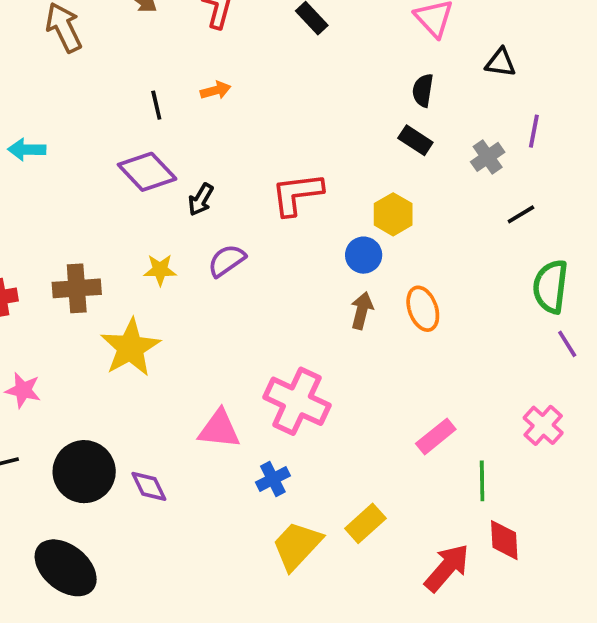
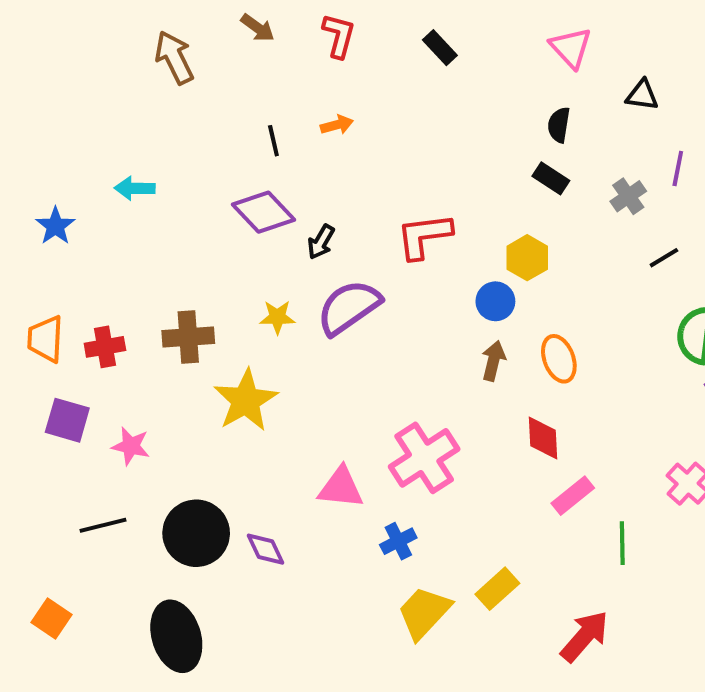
purple semicircle: (227, 261) -> (349, 307), size x1.6
pink cross: (297, 401) -> (424, 458), turned 32
red diamond: (504, 540) -> (543, 438), moved
black ellipse: (66, 568) -> (176, 636), turned 34

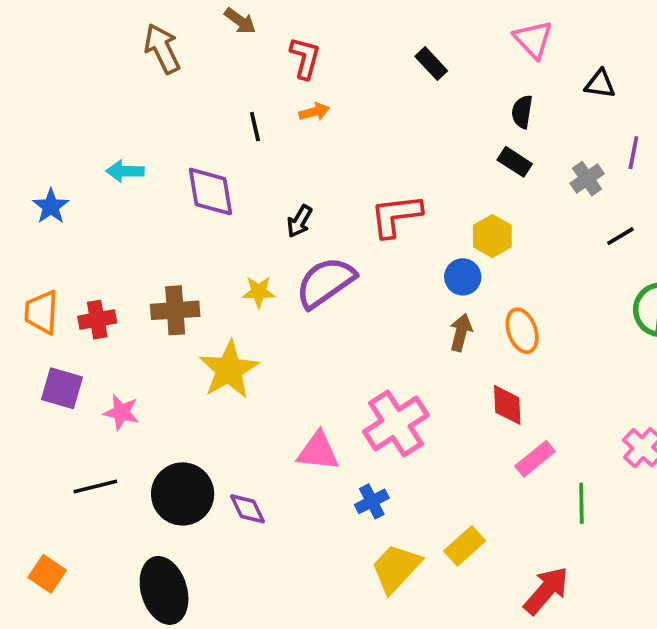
red L-shape: (339, 36) -> (305, 58), moved
black rectangle: (440, 48) -> (431, 64), moved
purple diamond: (264, 212) -> (210, 192), moved, turned 34

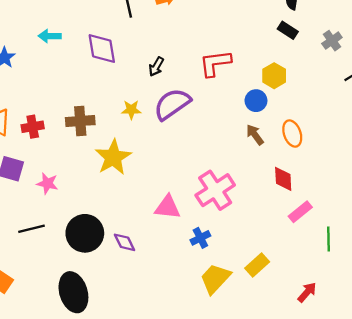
brown arrow: (461, 333) -> (255, 135), turned -50
red arrow: (546, 590) -> (307, 292), size x0.7

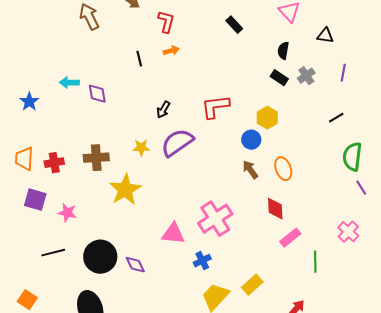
gray cross: (332, 41) -> (306, 76), moved
purple diamond: (102, 48) -> (97, 94), moved, size x0.7

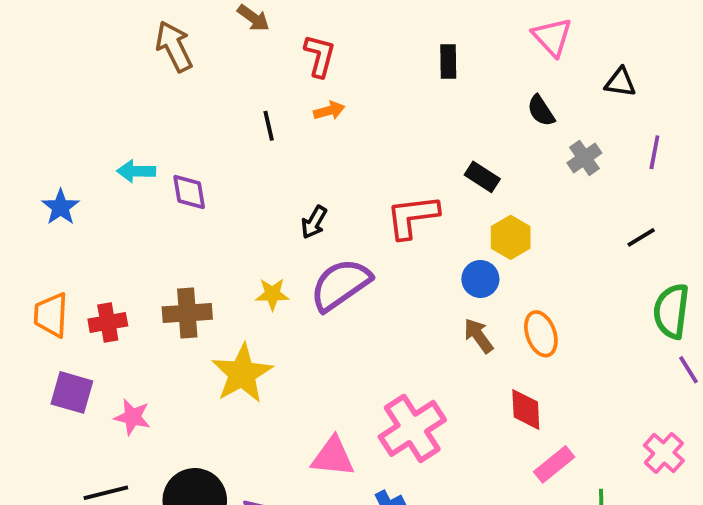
black rectangle: (234, 25) -> (448, 61), turned 42
black semicircle: (283, 51) -> (541, 111), turned -42
black rectangle: (279, 78) -> (482, 177), moved

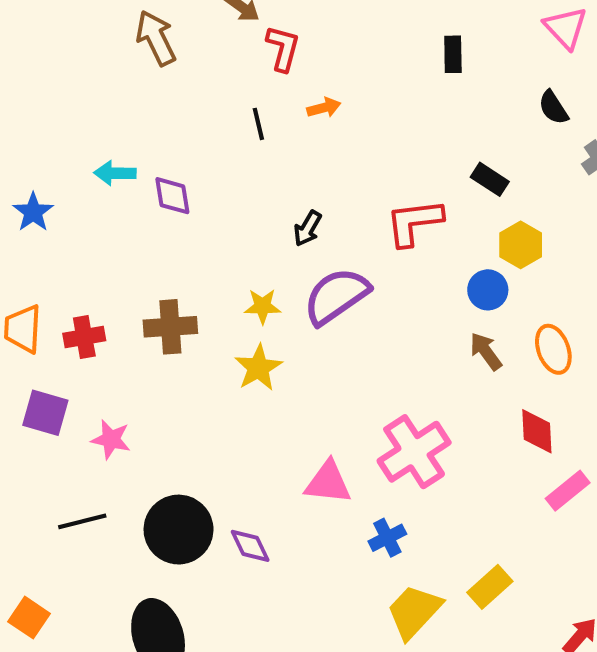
red L-shape: (320, 56) -> (283, 48), moved
yellow star: (242, 374) -> (258, 368), moved, size x0.7

